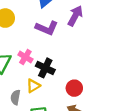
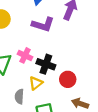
red circle: (74, 88) -> (68, 79), moved

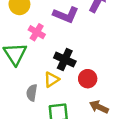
pink cross: (25, 55) -> (37, 32), moved

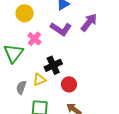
black cross: (65, 59) -> (53, 65), turned 30

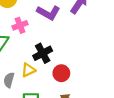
pink cross: (34, 39) -> (20, 25), turned 32

